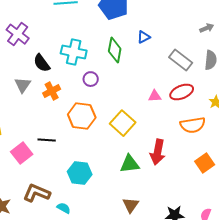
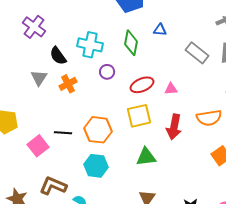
blue triangle: (144, 37) -> (160, 30), turned 32
red ellipse: (182, 92) -> (142, 85), moved
orange hexagon: (82, 116) -> (98, 130), moved
yellow square: (123, 123) -> (139, 116), turned 35
red arrow: (158, 152) -> (174, 127), moved

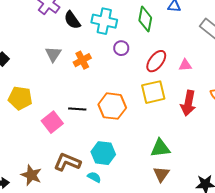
black semicircle: (58, 56) -> (72, 20), moved
red ellipse: (142, 85) -> (156, 61), turned -30
green triangle: (146, 157) -> (160, 148), moved
cyan hexagon: (96, 166) -> (103, 153), moved

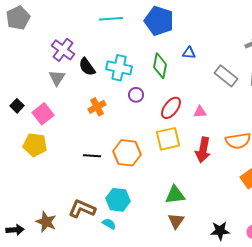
gray triangle: (53, 54) -> (57, 78), moved
pink square: (52, 122) -> (43, 114), moved

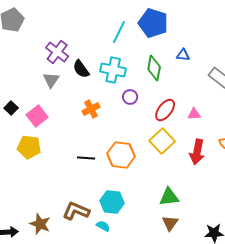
cyan line: (111, 19) -> (119, 32), moved, turned -60
yellow square: (168, 139) -> (162, 141), turned -30

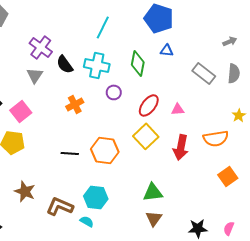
blue pentagon: (153, 23) -> (159, 18), moved
brown star: (40, 224) -> (25, 191), moved

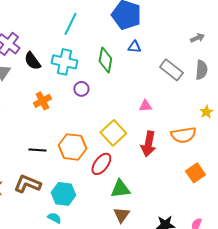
red ellipse: (149, 105) -> (101, 164), moved
brown L-shape: (60, 206) -> (27, 184), moved

